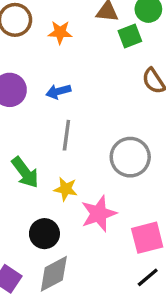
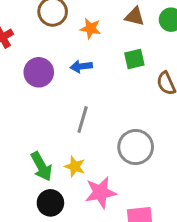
green square: (130, 36) -> (134, 59), moved
blue arrow: (58, 91) -> (81, 66), moved
green arrow: (25, 172) -> (41, 166), moved

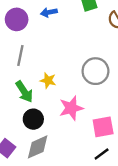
gray line: (83, 120) -> (20, 56), moved
yellow star: (75, 167) -> (48, 80), moved

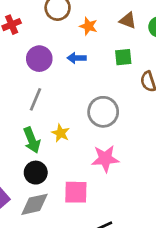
gray circle: (95, 71) -> (103, 112), moved
pink star: (71, 108) -> (105, 159), moved
pink square: (103, 127) -> (76, 192), moved

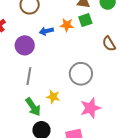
orange star: (89, 26) -> (67, 25), moved
green square: (123, 57) -> (85, 20), moved
blue arrow: (77, 58) -> (46, 31), moved

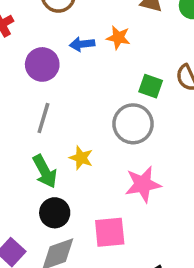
green square: (85, 20) -> (151, 86), moved, turned 32

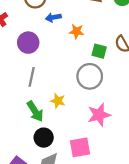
orange star: (118, 38) -> (77, 31), moved
blue arrow: (82, 44) -> (53, 17), moved

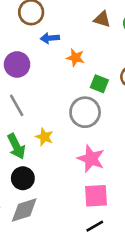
gray line: (32, 77) -> (17, 105), turned -48
pink star: (99, 115) -> (91, 159), turned 30
pink square: (80, 147) -> (96, 196), moved

